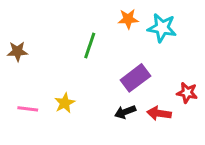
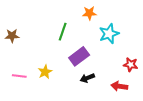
cyan star: (162, 28) -> (109, 34), moved, turned -30
purple rectangle: (135, 78) -> (79, 56), moved
red arrow: (159, 113) -> (119, 86), moved

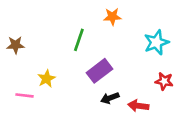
cyan star: (109, 34) -> (156, 42), moved
yellow star: (45, 72) -> (47, 79), moved
red arrow: (119, 86) -> (138, 106), moved

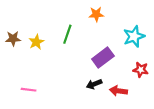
purple rectangle: (100, 71) -> (103, 57), moved
yellow star: (47, 79) -> (36, 42), moved
pink line: (25, 95) -> (29, 90), moved

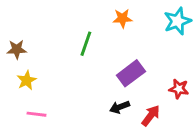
cyan star: (134, 36) -> (177, 21), moved
yellow star: (36, 42) -> (27, 80), moved
red arrow: (118, 91) -> (151, 116), turned 119

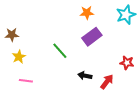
green line: (86, 44) -> (60, 51), moved, turned -60
purple rectangle: (131, 73) -> (92, 37), moved
black arrow: (120, 107) -> (85, 76), turned 32

